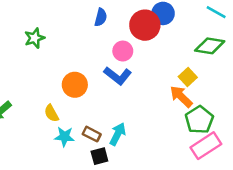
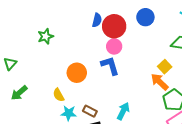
red circle: (145, 25) -> (114, 26), moved
blue L-shape: (118, 76) -> (110, 66), turned -145
cyan arrow: (118, 134) -> (123, 111), moved

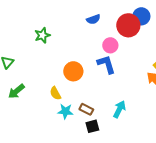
blue semicircle: (97, 20) -> (93, 19), turned 56
red circle: (114, 26) -> (128, 25), moved

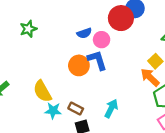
blue semicircle: (93, 19) -> (84, 33), moved
orange circle: (73, 71) -> (79, 65), moved
yellow semicircle: (55, 93) -> (42, 91), size x1.5

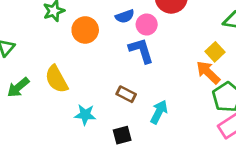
orange circle: (79, 65) -> (85, 30), moved
yellow semicircle: (42, 91) -> (56, 79), moved
brown rectangle: (76, 109) -> (126, 94), moved

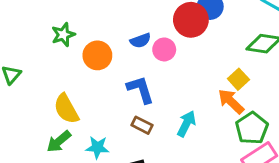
blue L-shape: (141, 50) -> (140, 90), moved
green arrow: (18, 87) -> (59, 141), moved
cyan arrow: (159, 112) -> (186, 124), moved

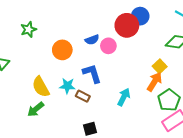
green star: (63, 35) -> (28, 29), moved
orange arrow: (231, 101) -> (155, 82), turned 78
brown rectangle: (142, 125) -> (83, 96), moved
cyan star: (97, 147) -> (67, 86), moved

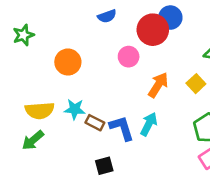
blue semicircle: (92, 40) -> (107, 16), moved
blue L-shape: (92, 74) -> (122, 128), moved
orange arrow: (155, 82) -> (158, 85), moved
yellow semicircle: (41, 87) -> (40, 111), turned -65

